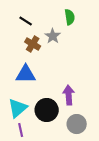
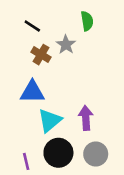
cyan triangle: (18, 108) -> (50, 120), moved
black circle: (47, 110) -> (58, 153), moved

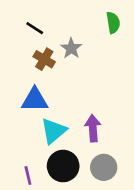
green semicircle: (87, 21) -> (113, 23), moved

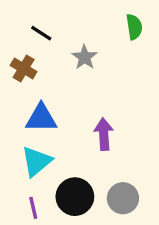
brown cross: (44, 59) -> (24, 68), moved
purple arrow: (93, 128) -> (104, 134), moved
cyan triangle: (54, 131) -> (36, 161), moved

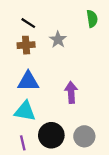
brown cross: (24, 68) -> (26, 45), moved, turned -35
cyan triangle: (36, 161) -> (25, 111), turned 50

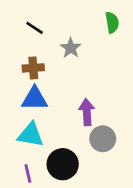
brown cross: (26, 45) -> (33, 68), moved
gray circle: (84, 136) -> (103, 139), moved

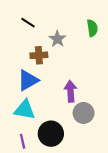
green semicircle: (112, 22) -> (92, 28), moved
brown cross: (33, 68) -> (39, 55), moved
blue triangle: (35, 99) -> (28, 80), turned -30

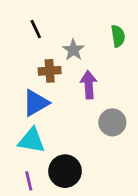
black line: (28, 23) -> (36, 29), turned 32
purple arrow: (70, 91) -> (89, 85), moved
gray circle: (84, 113) -> (112, 122), moved

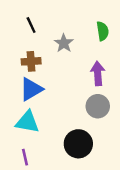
brown cross: (50, 71) -> (31, 61), moved
purple arrow: (89, 85) -> (98, 73), moved
black circle: (65, 171) -> (78, 144), moved

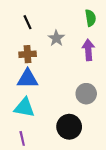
green semicircle: (103, 31) -> (90, 18), moved
purple arrow: (98, 73) -> (88, 50), moved
blue triangle: (31, 89) -> (28, 79), turned 30

